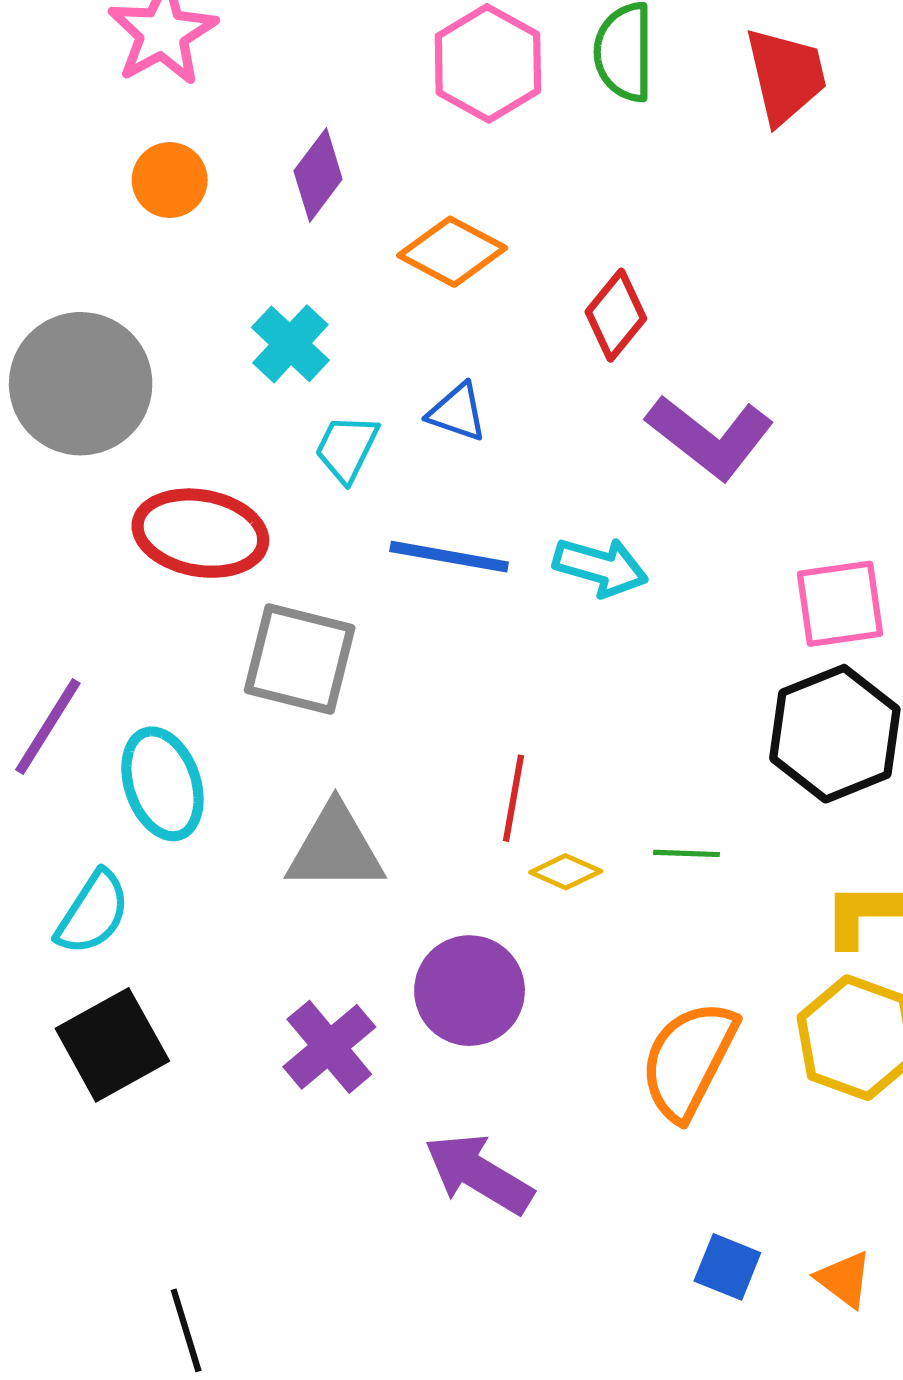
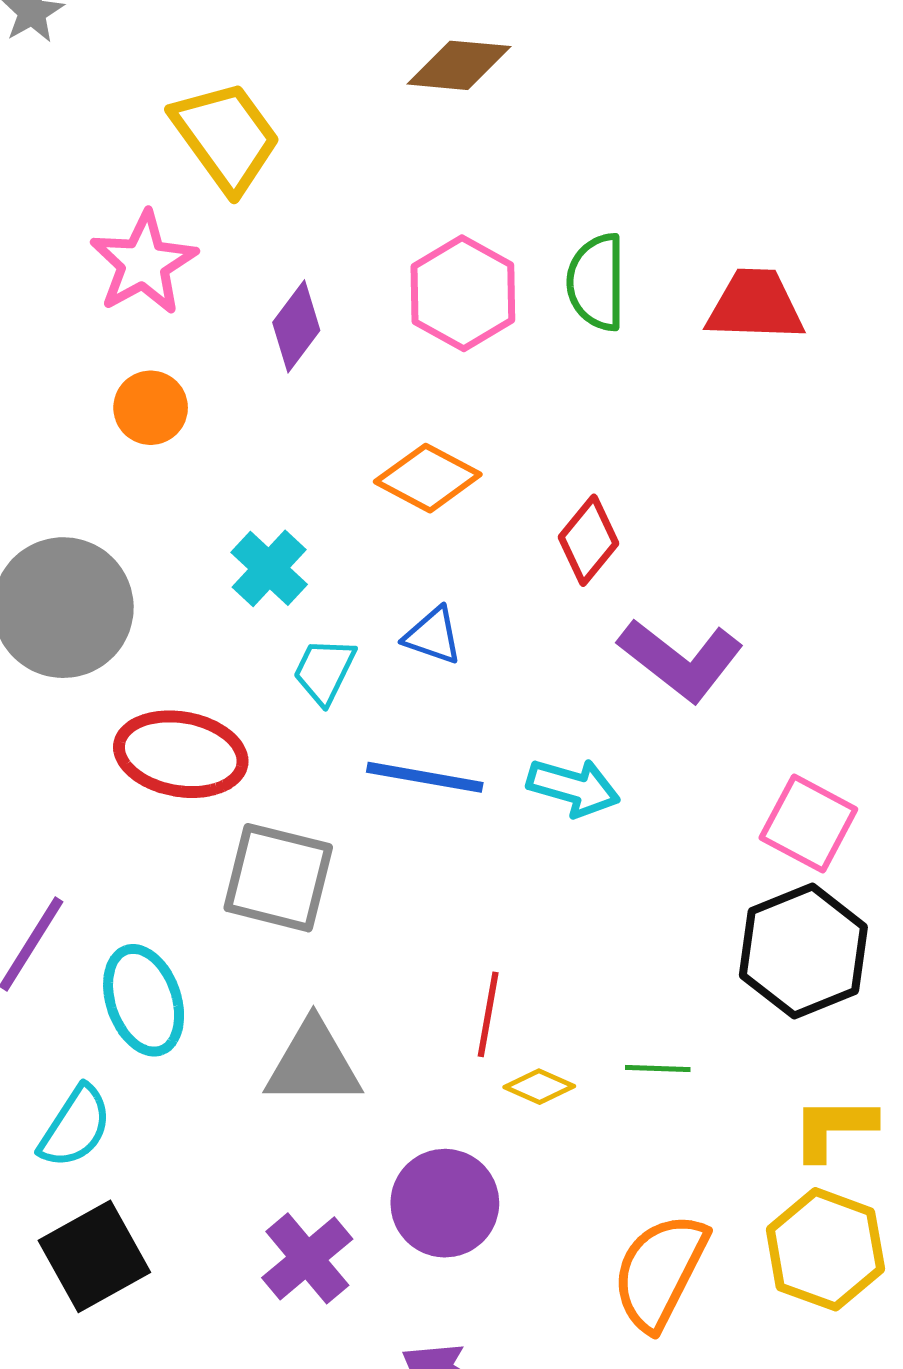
red trapezoid: (786, 76) -> (755, 305), turned -75
purple diamond: (318, 175) -> (296, 326), moved
pink square: (840, 604) -> (808, 824), turned 36

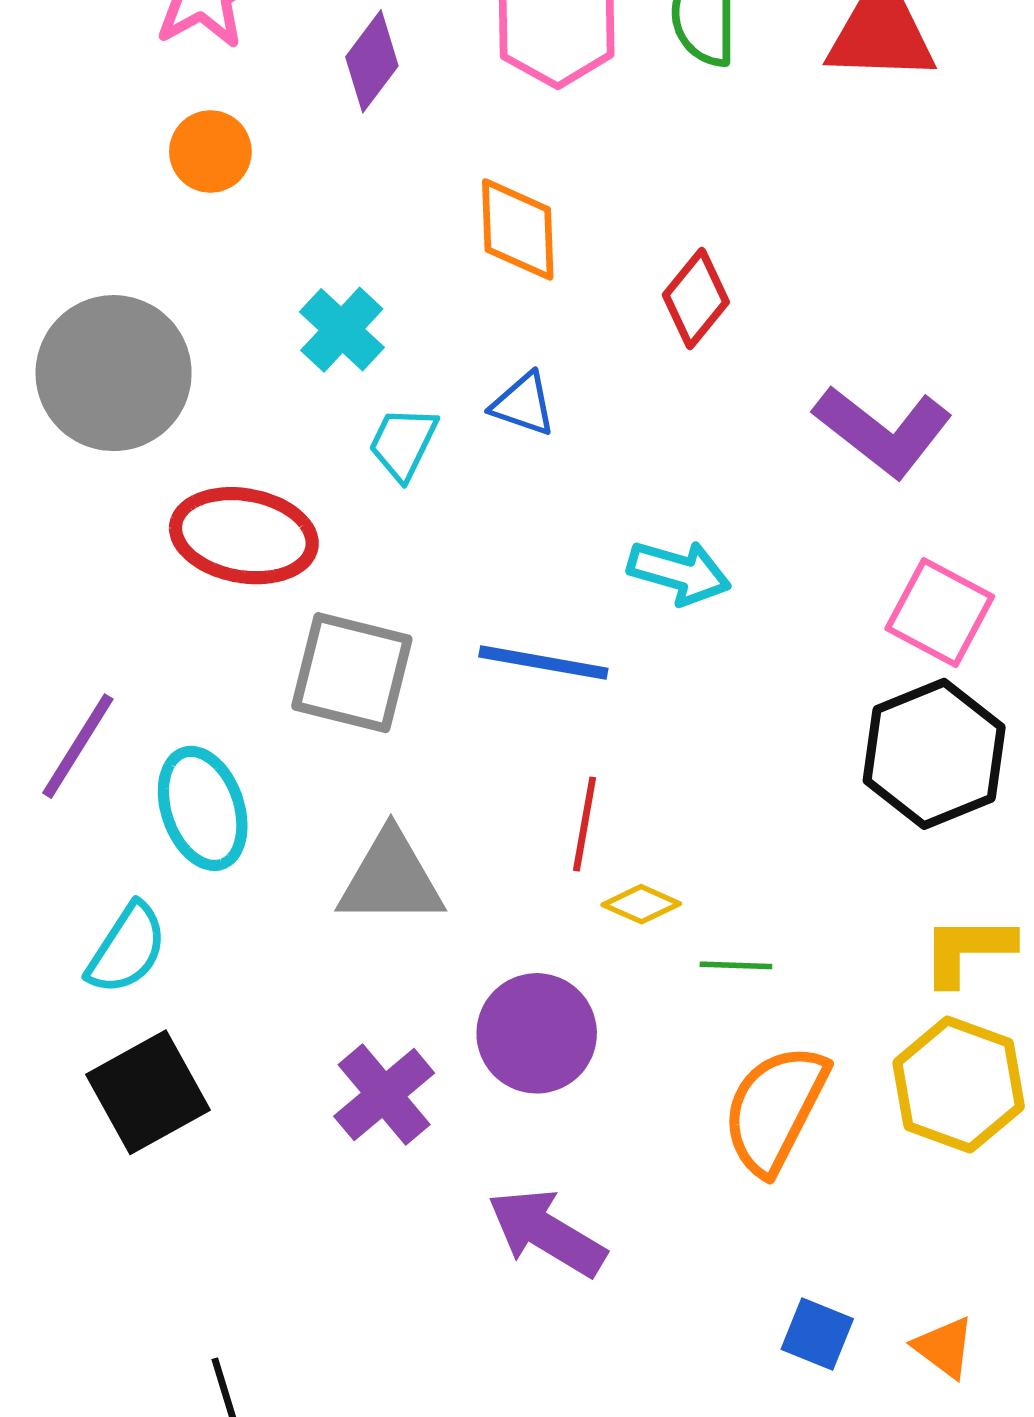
orange diamond: (428, 478) -> (518, 229), turned 60
purple L-shape: (681, 660) -> (883, 431), moved
blue line: (425, 777) -> (543, 663), moved
green line: (658, 1069) -> (736, 965), moved

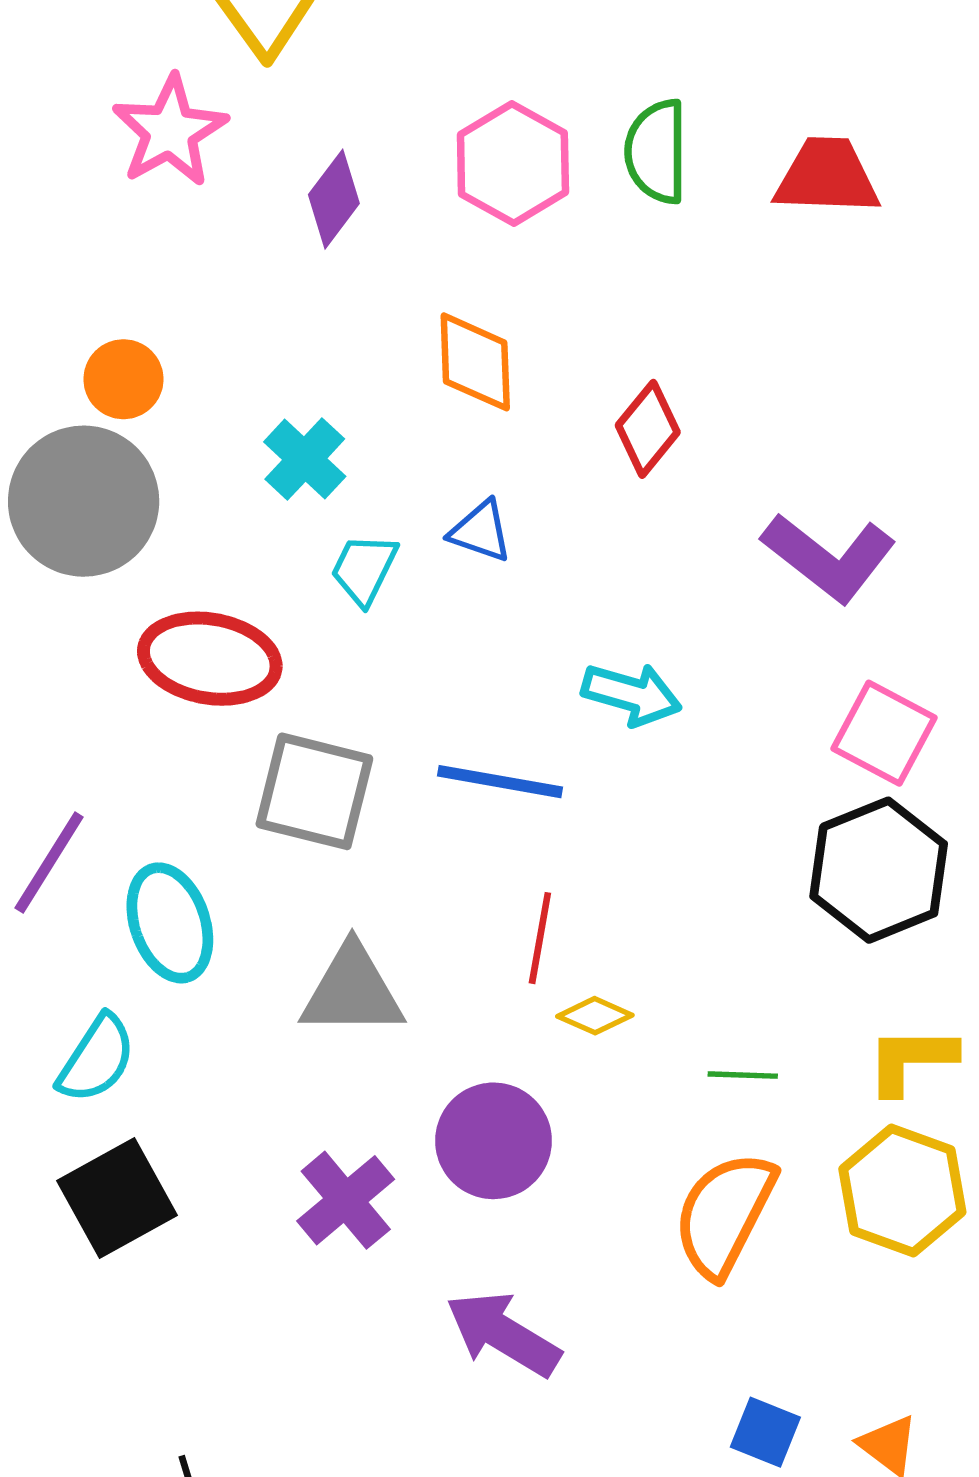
orange circle: (210, 152) -> (123, 379), moved
green line: (736, 965) -> (743, 1075), moved

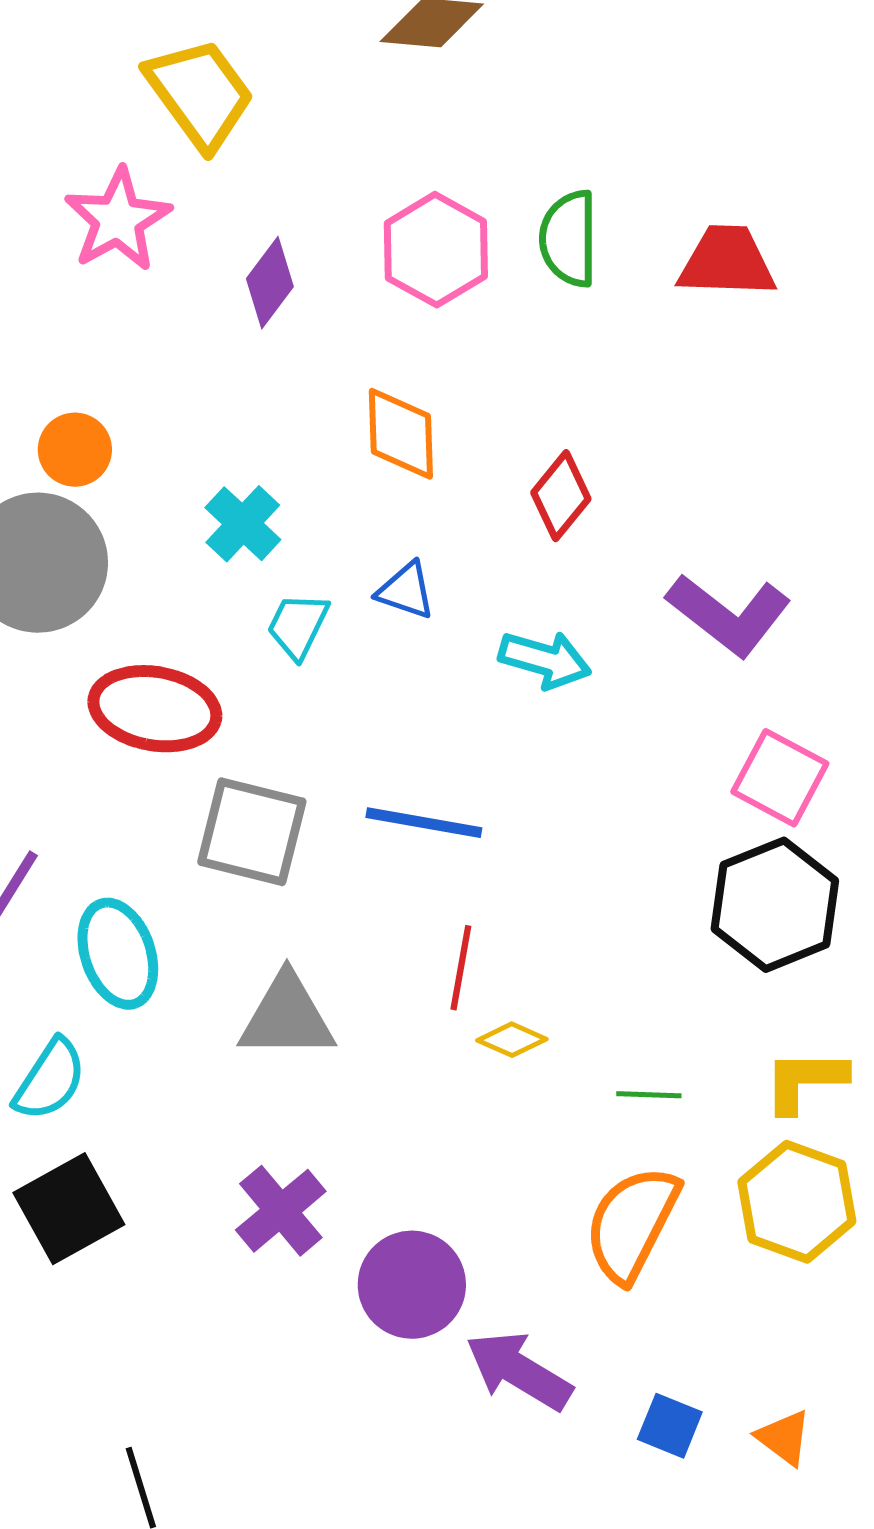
cyan arrow: (632, 694) -> (545, 660), moved
purple circle: (494, 1141) -> (412, 1285), moved
purple arrow: (503, 1334) -> (519, 1371), moved

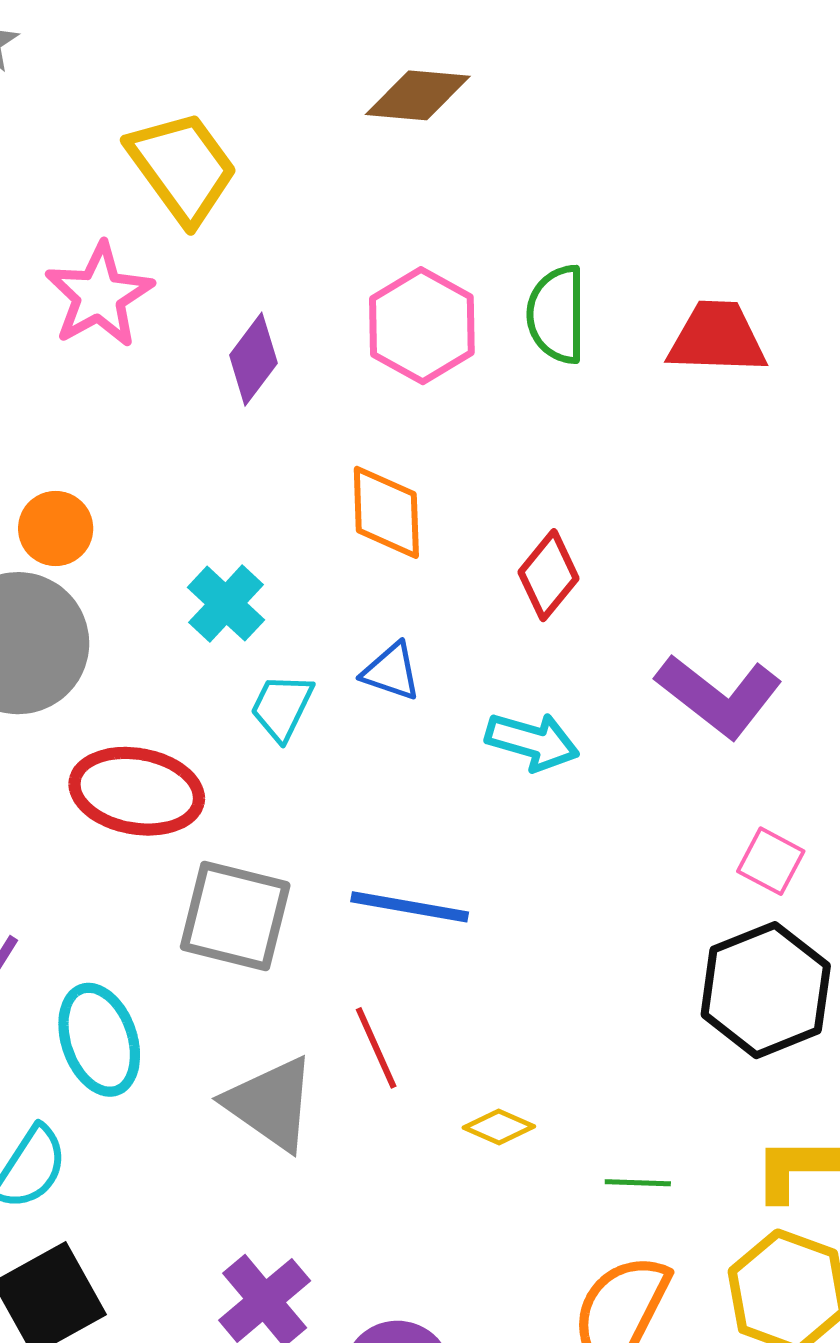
pink square: (780, 778) -> (771, 861), size x0.7
red line: (461, 968) -> (376, 1048), moved, turned -34
gray triangle: (287, 1017) -> (271, 1104), turned 35

